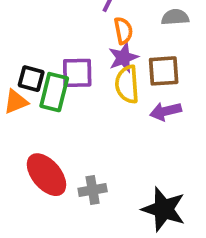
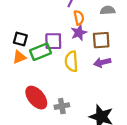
black square: (31, 79) -> (20, 39), moved
yellow semicircle: (127, 84) -> (71, 61), moved
green rectangle: (54, 92) -> (41, 52), turned 54

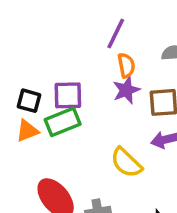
purple square: (53, 41) -> (68, 95), moved
yellow semicircle: (71, 61) -> (126, 163), moved, turned -42

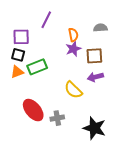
purple line: (116, 33) -> (46, 20), moved
purple square: (68, 95) -> (21, 37), moved

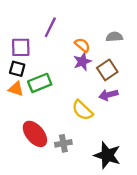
orange semicircle: (73, 35) -> (82, 45), turned -40
brown square: (94, 56) -> (107, 70), turned -30
orange triangle: (17, 72) -> (16, 89), turned 40

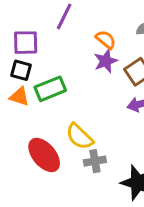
yellow semicircle: (82, 110) -> (79, 136), moved
gray cross: (63, 143) -> (95, 161), moved

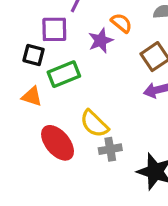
purple square: (26, 43) -> (54, 29), moved
purple star: (106, 61) -> (101, 41), moved
orange triangle: (19, 96) -> (32, 96), moved

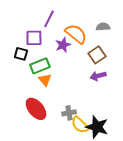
orange semicircle: (121, 23) -> (76, 34), size x1.6
orange triangle: (32, 96) -> (45, 80), moved, turned 32
yellow semicircle: (94, 124) -> (80, 125), moved

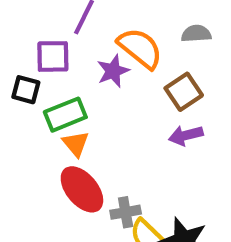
red ellipse: (36, 109) -> (82, 189), moved

